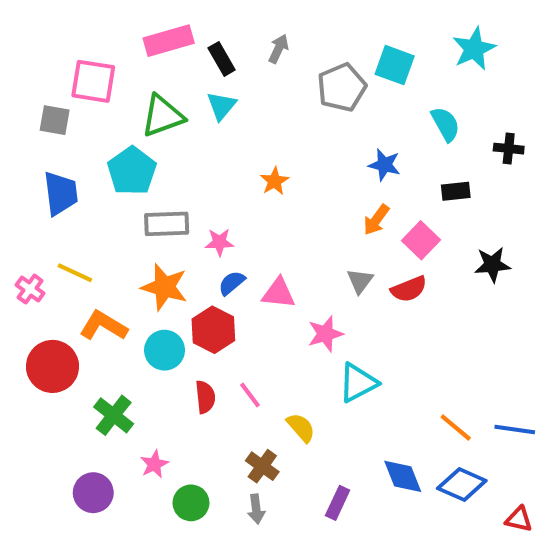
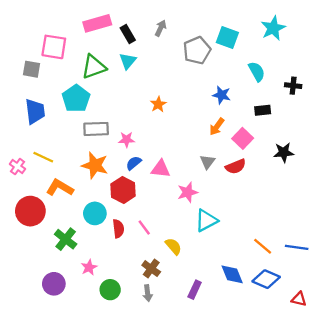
cyan circle: (165, 350) -> (95, 213), moved

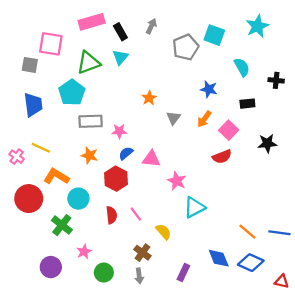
gray triangle: (207, 162) -> (173, 118), moved
orange star: (95, 165) -> (89, 155), size x0.7
pink star: (188, 192) -> (177, 181), turned -30
cyan circle: (95, 213) -> (78, 199), moved

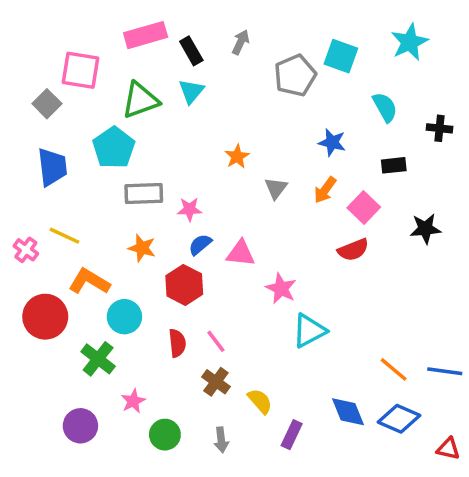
gray square: (30, 65) -> (47, 104), turned 35
yellow semicircle: (163, 232) -> (260, 401), moved
brown cross: (142, 253) -> (216, 382), moved

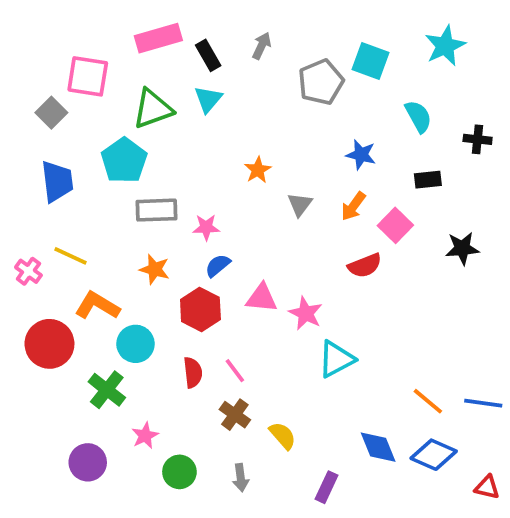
red semicircle: (353, 250) -> (365, 266), moved
pink triangle: (241, 253) -> (262, 298), moved
purple rectangle: (292, 435) -> (327, 487), moved

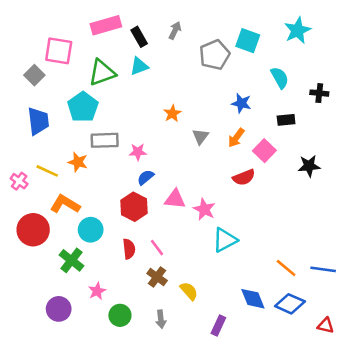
cyan triangle: (208, 99) -> (139, 66), turned 30
orange star: (155, 269) -> (78, 162), moved

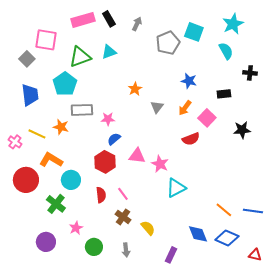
black rectangle: (139, 37) -> (109, 19), moved
cyan semicircle: (280, 78) -> (226, 51), moved

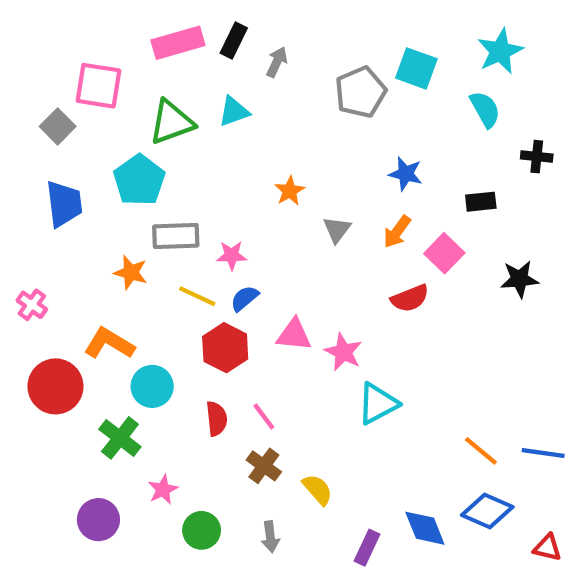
black rectangle: (109, 19) -> (234, 41), turned 56
gray arrow: (137, 24) -> (277, 62), moved
yellow line: (37, 134) -> (197, 296), moved
blue diamond: (198, 234) -> (425, 528), moved

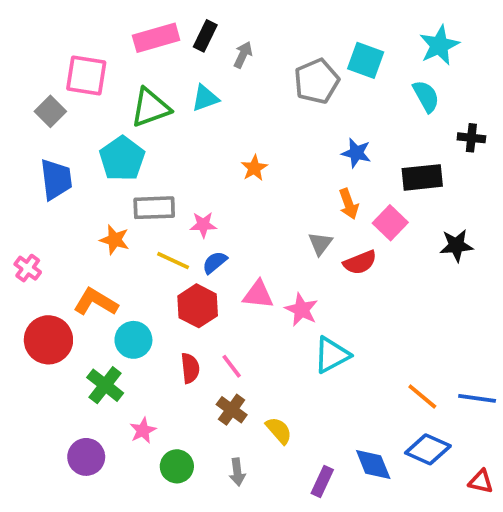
black rectangle: (481, 202) -> (422, 177), size x1.5
gray triangle: (337, 230) -> (320, 244), moved
orange arrow: (397, 232) -> (349, 204), turned -56

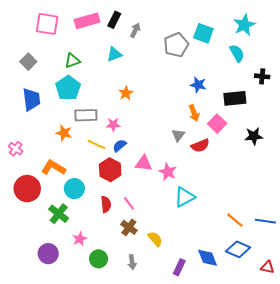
pink square: (86, 76) -> (47, 24), moved
green triangle: (150, 108) -> (72, 61), moved, size x0.7
orange star: (254, 168) -> (126, 93), moved

